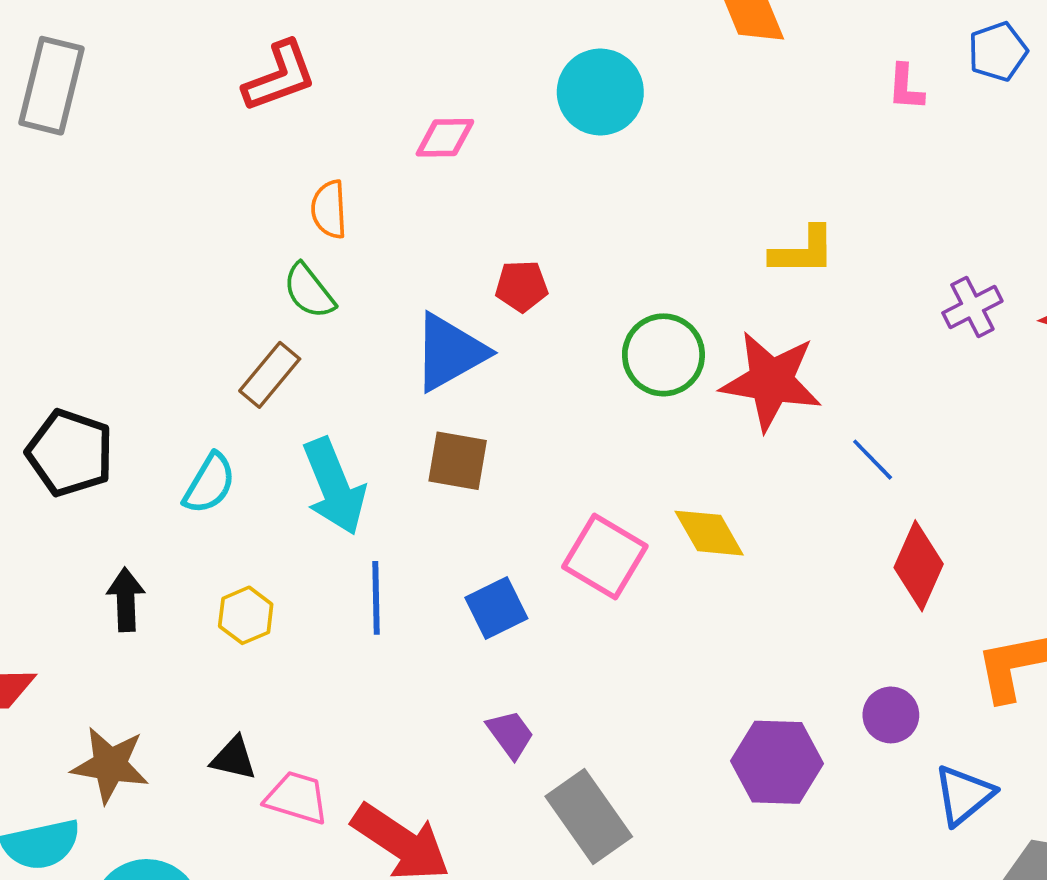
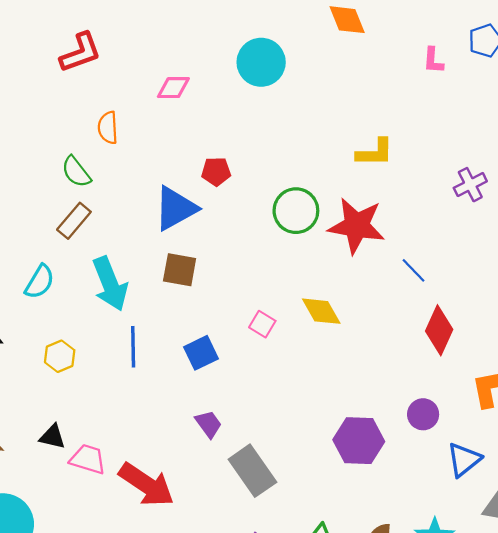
green semicircle: (309, 291) -> (76, 172), moved
pink square: (605, 556) -> (262, 324), size x0.6

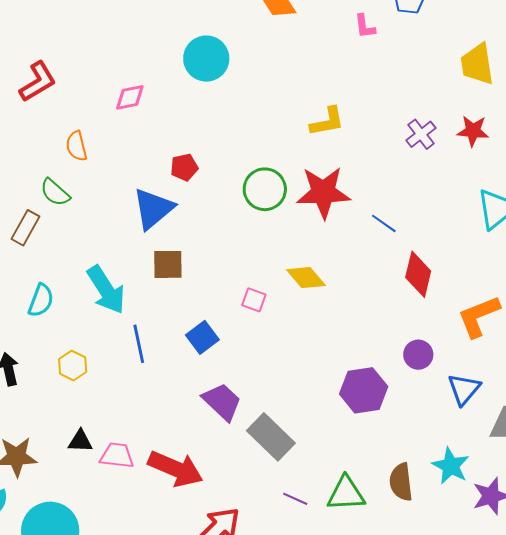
brown rectangle: (74, 221) -> (25, 228), moved
purple trapezoid: (209, 424) -> (222, 402), size x1.5

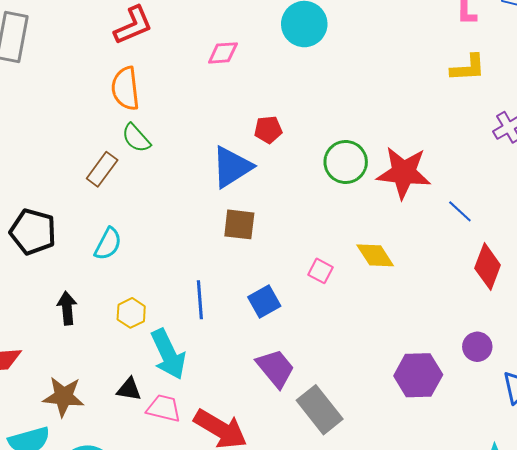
yellow L-shape: (327, 122) -> (468, 68), moved
orange semicircle: (76, 146) -> (125, 88), moved, size x1.4
cyan arrow: (106, 290) -> (168, 354), moved

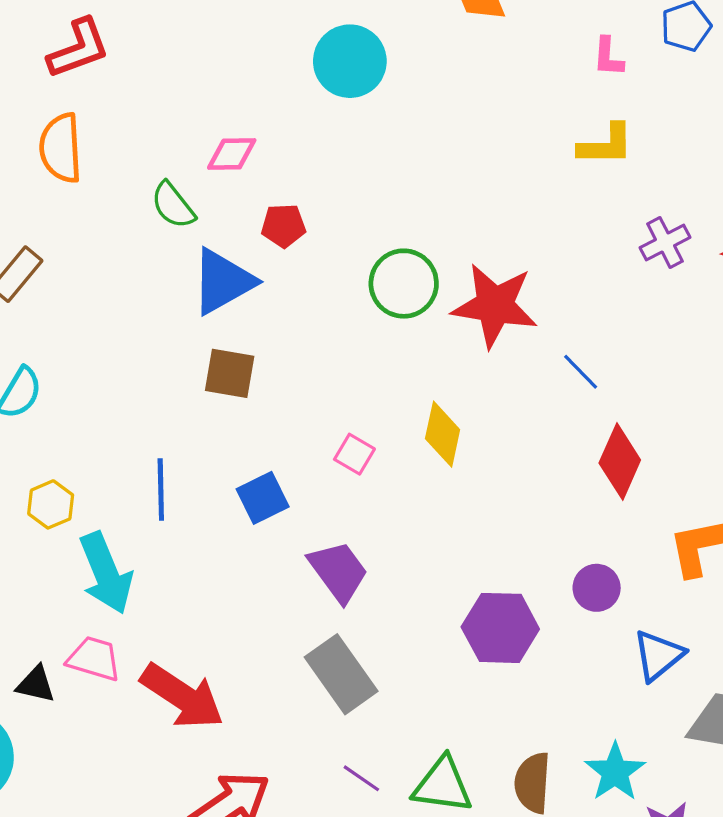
pink diamond: (223, 53) -> (232, 154), moved
green semicircle: (136, 138) -> (173, 205), moved
yellow diamond: (375, 255) -> (443, 434), turned 42
purple trapezoid: (276, 368) -> (338, 571), moved
black triangle: (129, 389) -> (36, 684), moved

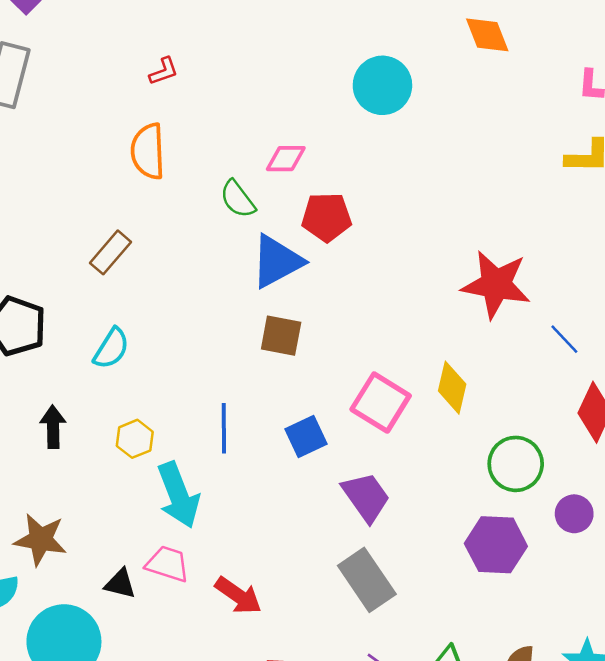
red L-shape: (79, 48) -> (164, 71), size x0.6
red pentagon: (283, 226) -> (327, 217), size x1.4
green circle: (404, 284) -> (516, 464), moved
pink square: (354, 454) -> (381, 402), size x1.8
red arrow: (182, 696) -> (238, 596), size x0.7

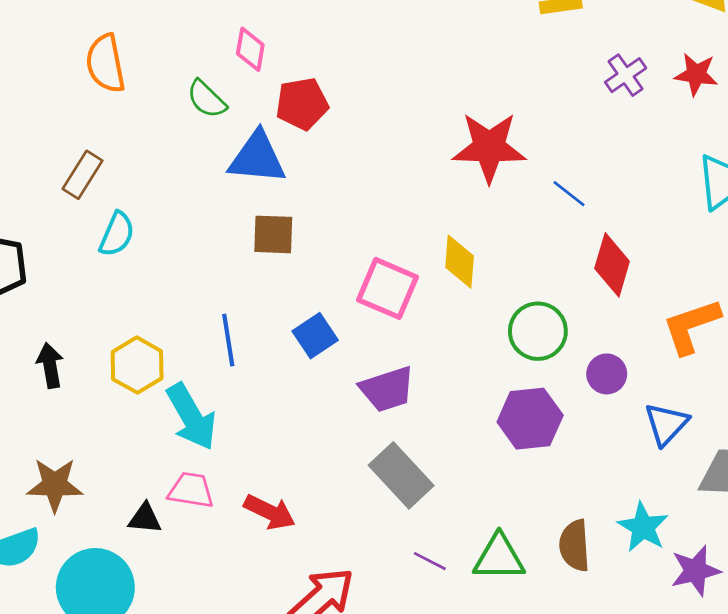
pink diamond: (286, 159) -> (250, 49), turned -72
blue triangle: (277, 261) -> (257, 158), turned 42
cyan semicircle: (111, 348) -> (117, 234), moved
yellow hexagon: (135, 439) -> (137, 365), size x1.4
purple trapezoid: (366, 497) -> (387, 389), turned 116

